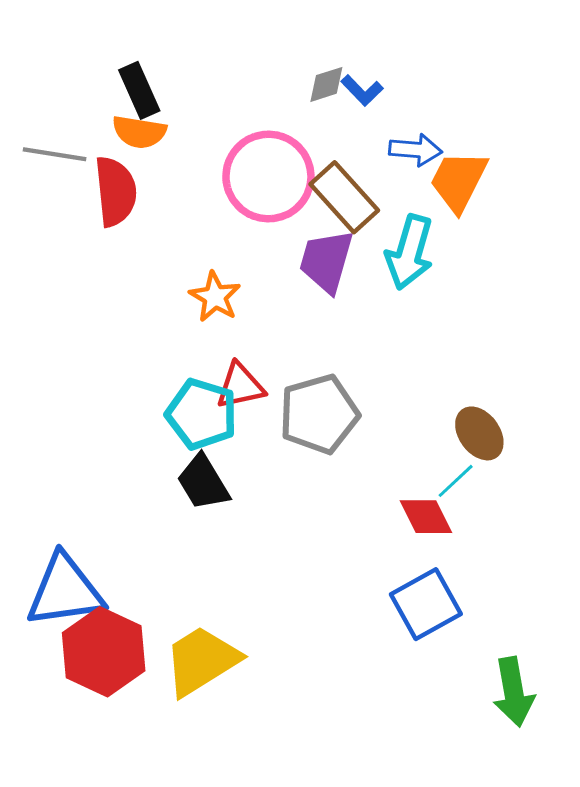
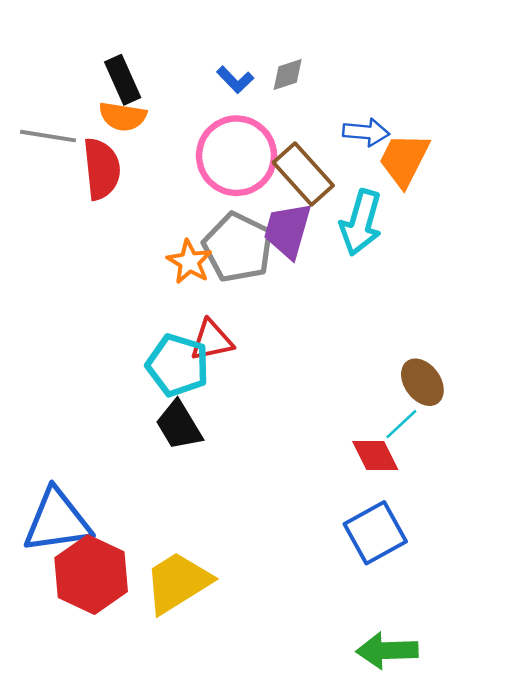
blue L-shape: (362, 90) -> (235, 80), moved
gray pentagon: (319, 414) -> (238, 247), moved, turned -30
green arrow: (514, 692) -> (387, 651), moved, turned 98

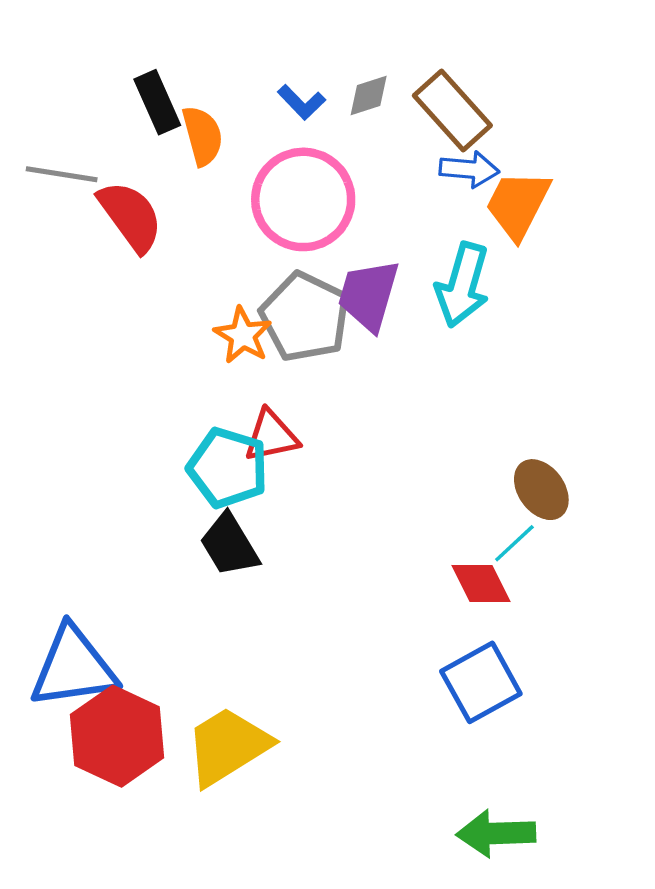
orange semicircle: (123, 116) -> (203, 136), moved, turned -114
red semicircle: (102, 169) -> (130, 216), turned -30
brown rectangle: (303, 174) -> (452, 111), moved

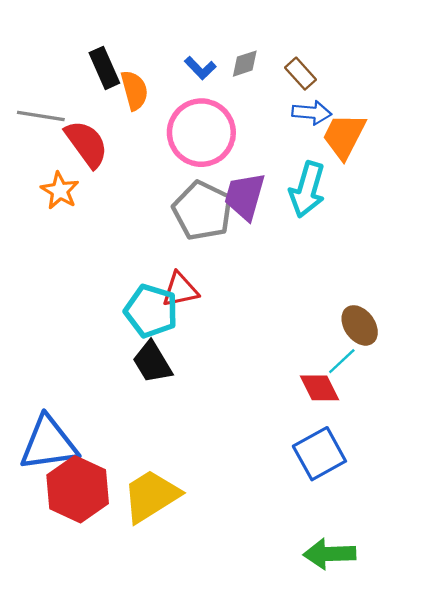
brown rectangle: (452, 111) -> (301, 74), size x0.6
orange star: (243, 335) -> (60, 191), moved

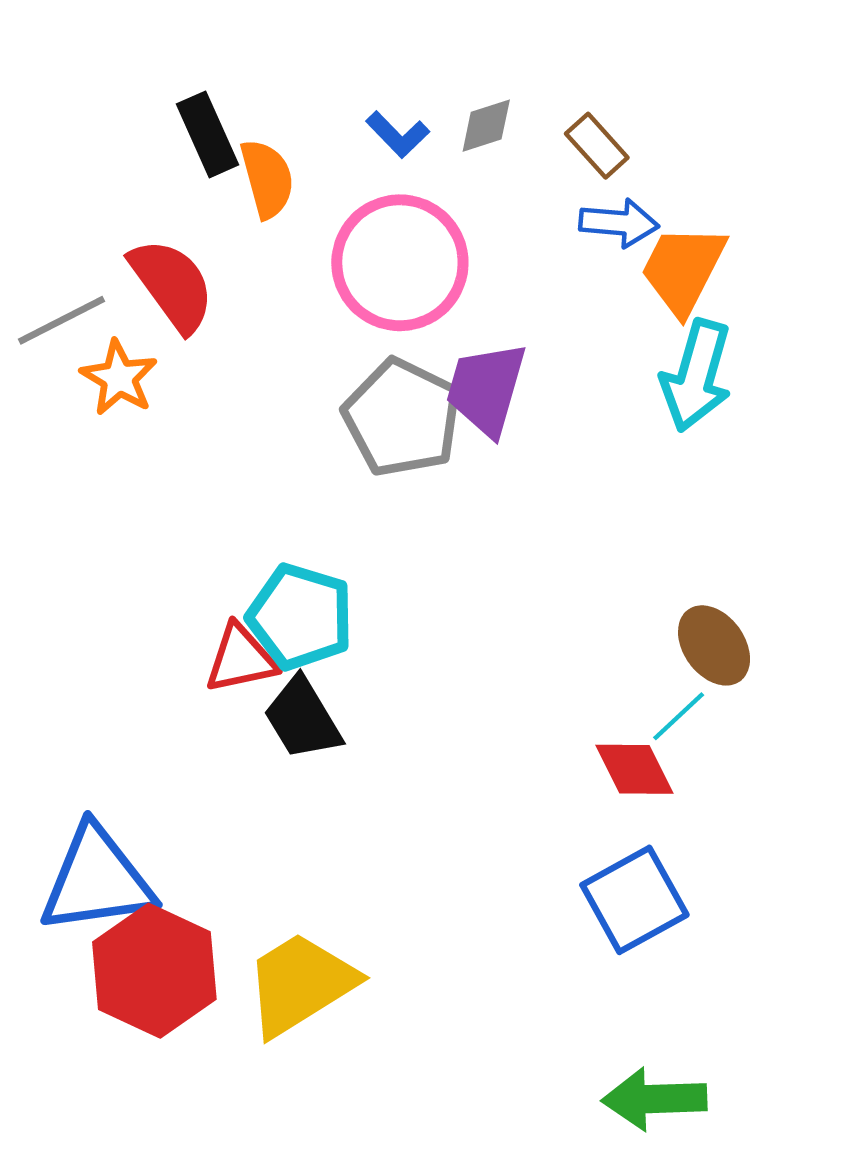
gray line: (41, 116) -> (61, 320), moved, turned -36
cyan arrow: (307, 189) -> (696, 376), moved
red triangle: (180, 290) -> (241, 659), moved

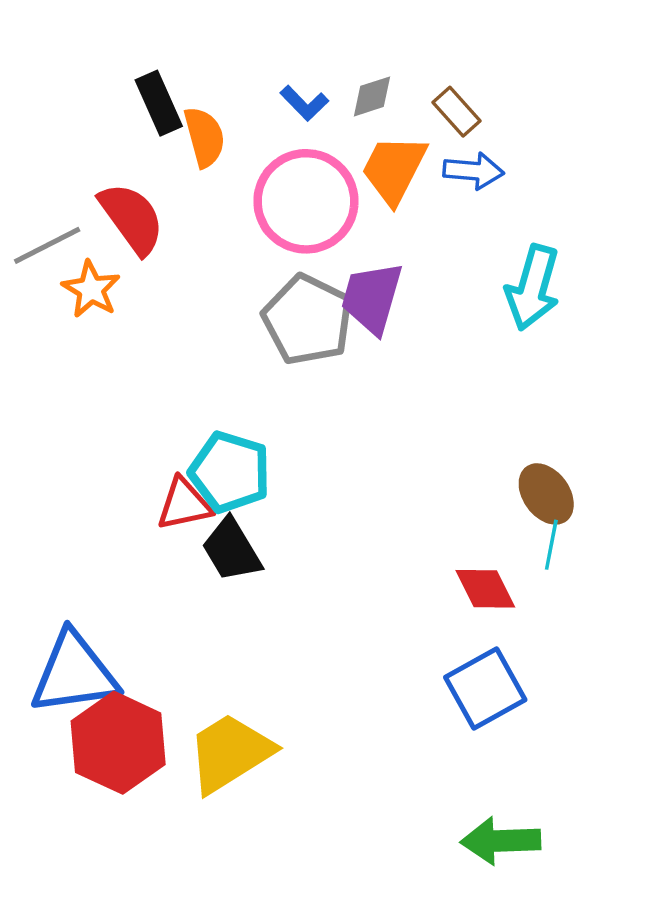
orange trapezoid: (683, 269) -> (394, 169), moved
cyan line: (679, 716) -> (551, 545), moved, turned -36

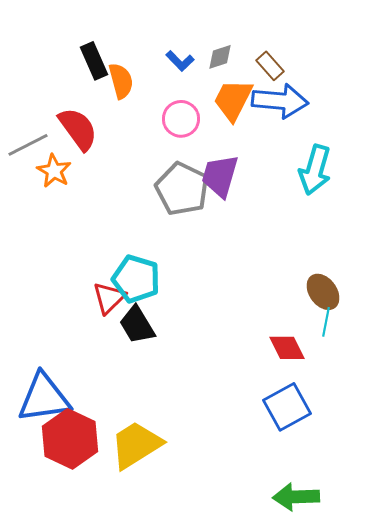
blue arrow: (473, 171) -> (280, 101), size x1.6
pink circle: (306, 201) -> (181, 119), size x0.6
red triangle: (184, 504) -> (109, 298), turned -33

